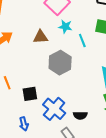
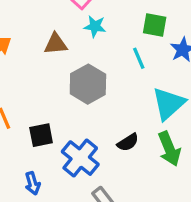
cyan line: (82, 40) -> (139, 58), moved
black semicircle: (80, 115) -> (128, 142), moved, turned -32

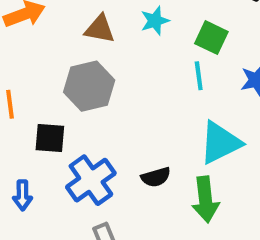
green square: (155, 25) -> (211, 38), moved
cyan star: (95, 26) -> (155, 21), turned 30
gray hexagon: (88, 84) -> (89, 86), moved

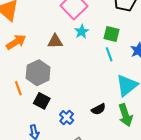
gray hexagon: (89, 86) -> (38, 73), moved
black square: (50, 138) -> (42, 101), turned 35
blue cross: (91, 180) -> (67, 118), size x0.6

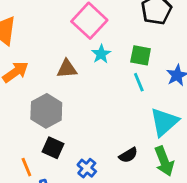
orange line: (18, 88) -> (26, 167), moved

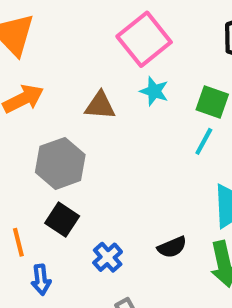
cyan star: (101, 54) -> (154, 91), turned -30
cyan line: (139, 82) -> (204, 141), turned 42

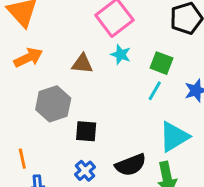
black square: (62, 220) -> (86, 131), moved, turned -30
black semicircle: (172, 247) -> (131, 165), size x1.5

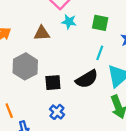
cyan line: (155, 91) -> (100, 53), moved
black semicircle: (131, 165) -> (87, 79), moved

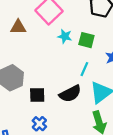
cyan star: (69, 22) -> (65, 36), moved
brown triangle: (42, 33) -> (18, 27), moved

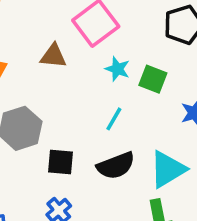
brown triangle: (18, 27) -> (53, 56), moved
cyan line: (84, 69) -> (114, 119), moved

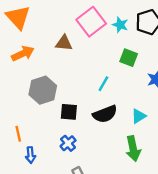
cyan star: (117, 69) -> (120, 25), moved
cyan triangle: (168, 169) -> (139, 116), size x0.6

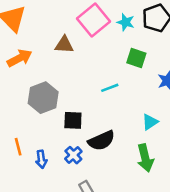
cyan line: (103, 84) -> (110, 88), turned 42
black semicircle: (105, 114) -> (101, 141), moved
blue arrow: (30, 155) -> (41, 159), moved

